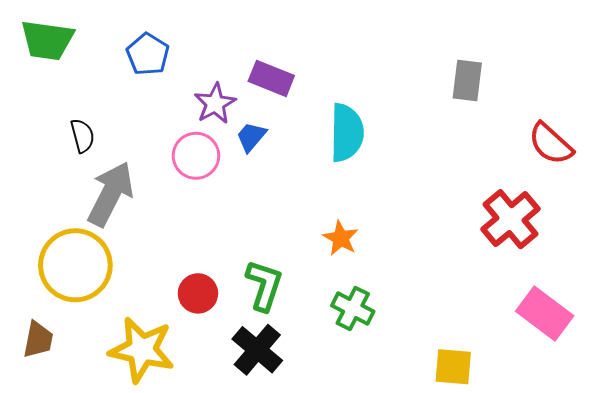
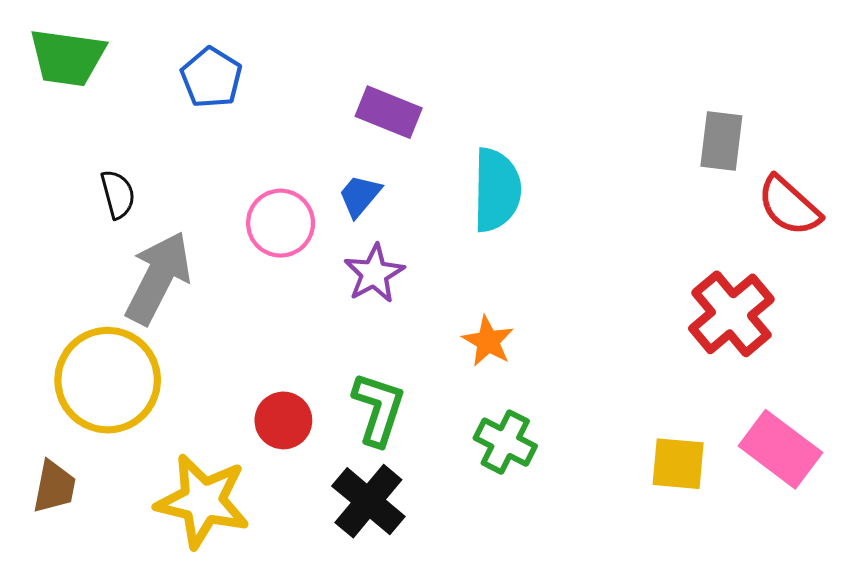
gray rectangle: (467, 80) -> (721, 141), moved
purple star: (215, 104) -> (374, 274), moved
yellow square: (453, 367) -> (678, 464), moved

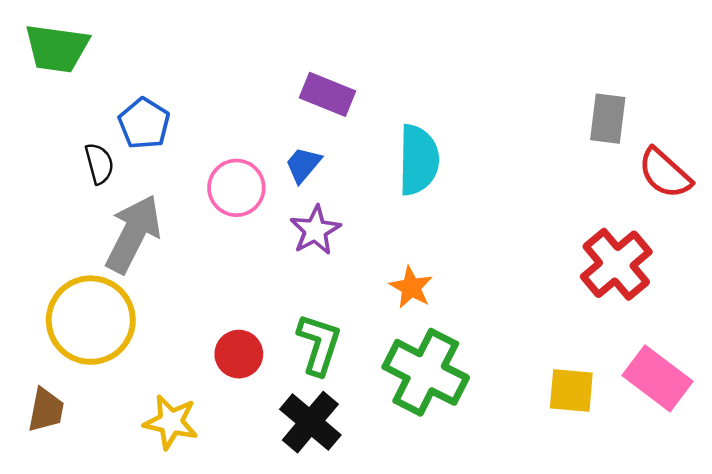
blue pentagon: (211, 78) -> (144, 123), moved
green cross: (505, 442) -> (426, 372), size x1.6
yellow star: (203, 501) -> (171, 422), size x0.7

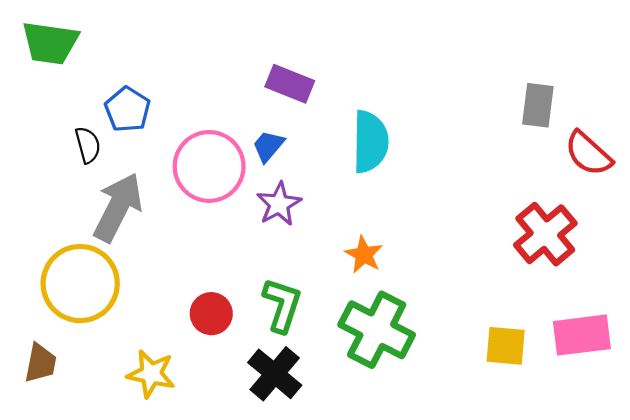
pink circle: (236, 188) -> (209, 166), size x1.4
pink rectangle: (658, 378) -> (582, 335), turned -44

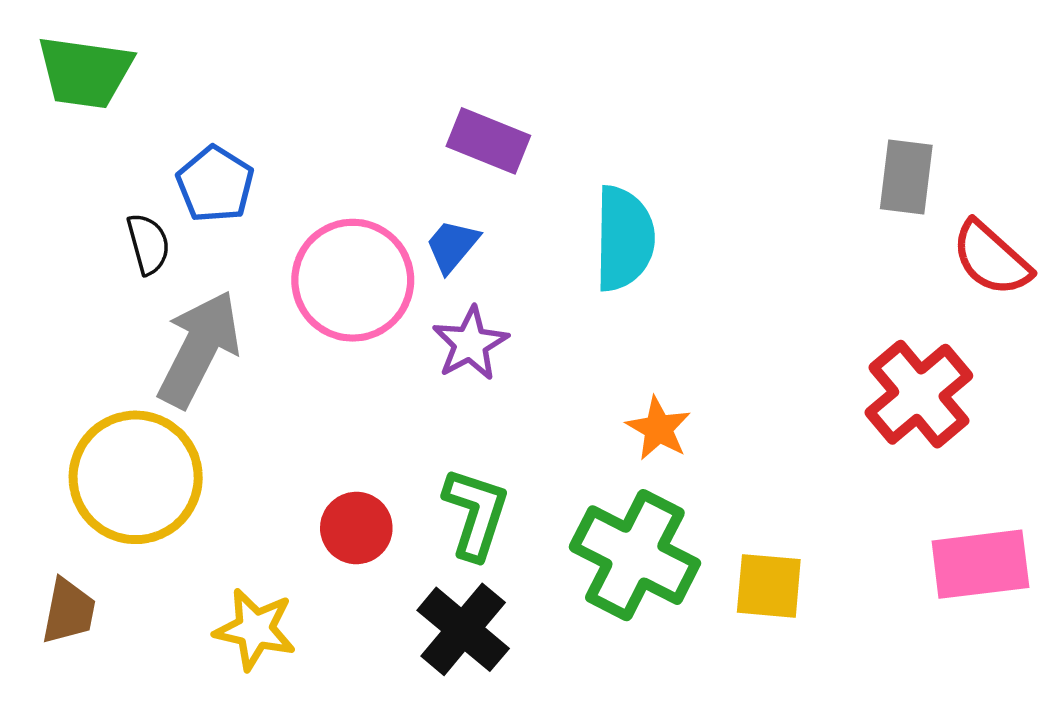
orange star: (364, 255) -> (658, 429), moved
yellow square: (506, 346) -> (769, 586), moved

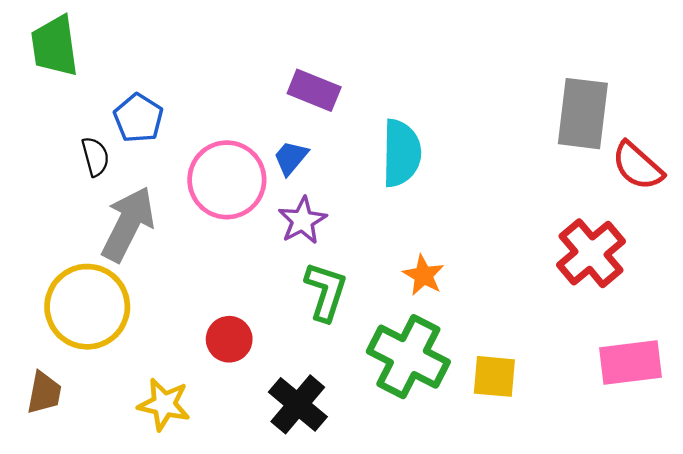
green trapezoid: (85, 72) -> (55, 46), turned 74
gray rectangle: (906, 177) -> (583, 114), size x1.5
green L-shape: (476, 514) -> (326, 292), moved

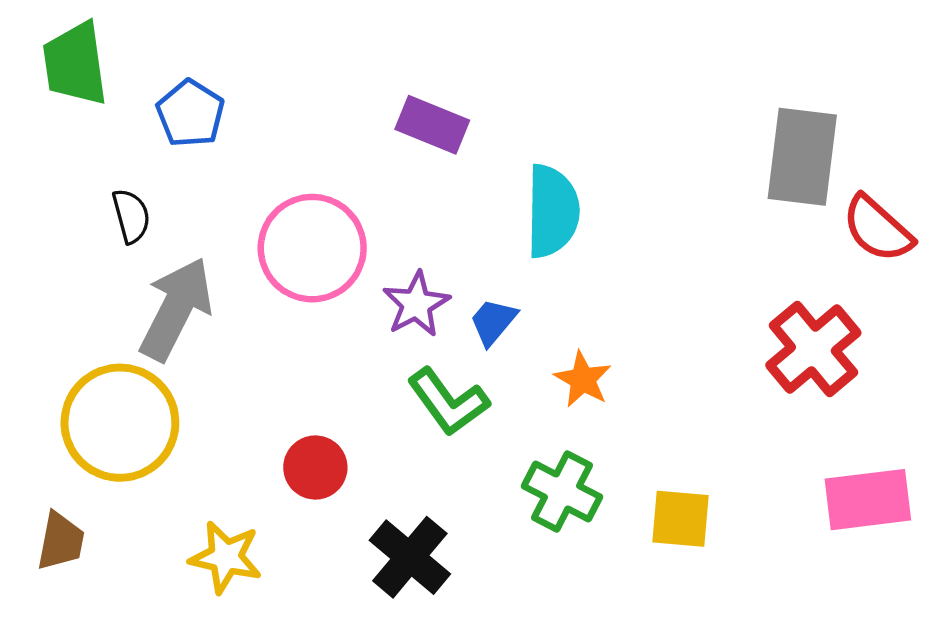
blue pentagon: (138, 118) -> (190, 114), moved
blue trapezoid: (291, 158) -> (493, 322), moved
green L-shape: (326, 292) -> (448, 402), turned 126
green cross: (408, 357) -> (562, 492), size x0.7

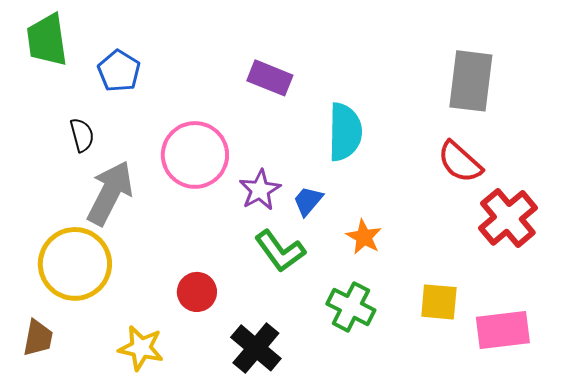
gray rectangle: (802, 157) -> (471, 81), moved
red semicircle: (878, 229) -> (460, 162), moved
pink rectangle: (868, 500) -> (503, 330), moved
yellow square: (681, 519) -> (439, 302), moved

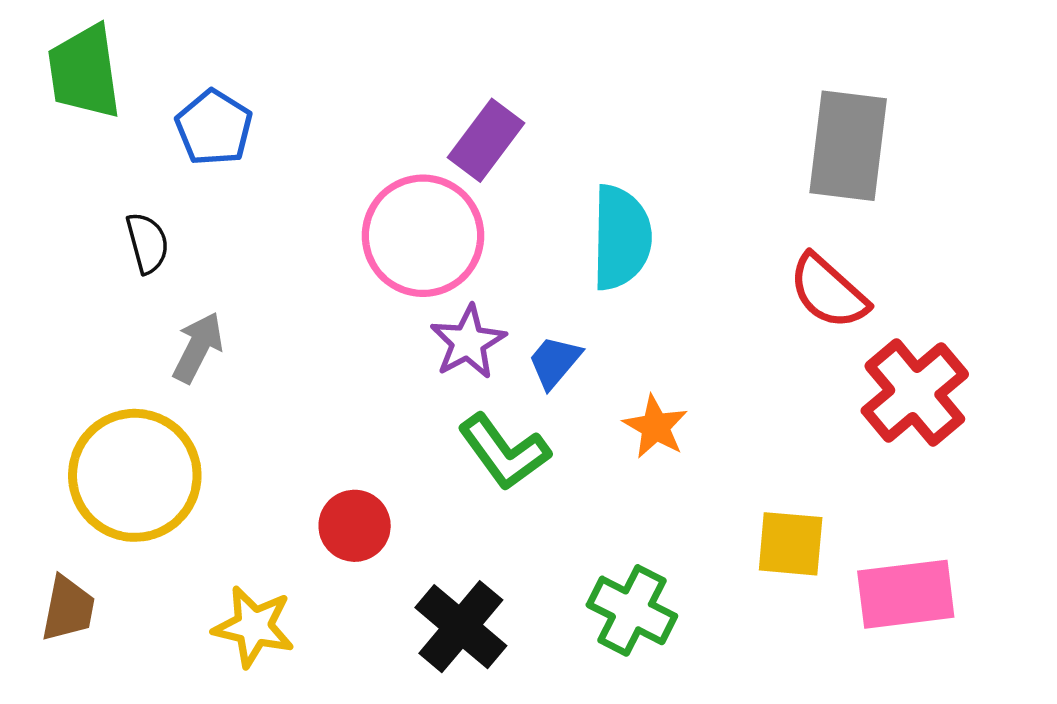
purple rectangle: (270, 78) -> (486, 140), turned -75
pink circle: (195, 155) -> (423, 236), moved
gray arrow: (110, 193) -> (198, 347), size x0.6
green cross: (351, 307) -> (632, 610), moved

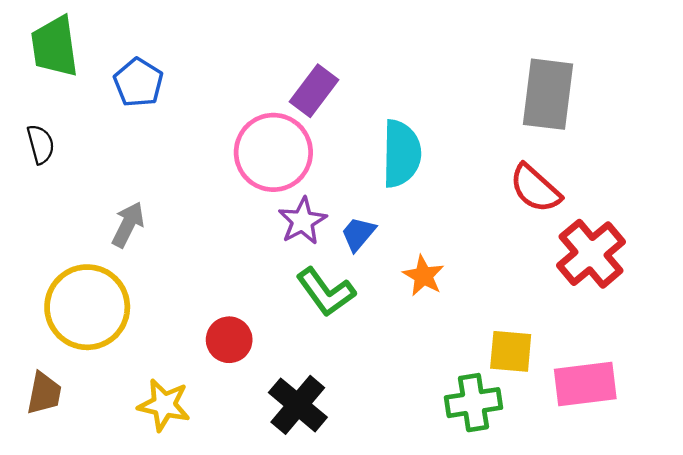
black semicircle: (147, 243) -> (41, 144), moved
green cross: (632, 610) -> (473, 403), moved, turned -36

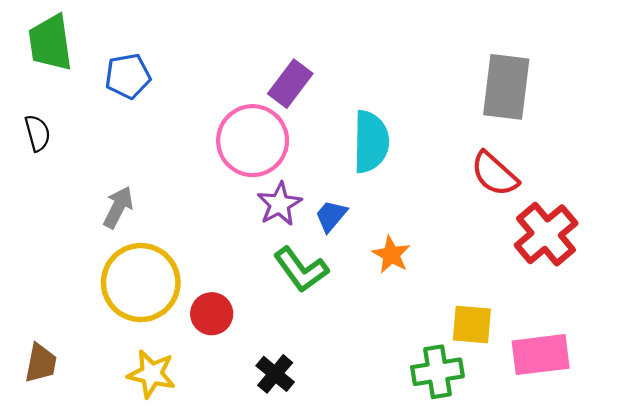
blue pentagon: (138, 83) -> (128, 76), turned 30
yellow circle: (87, 307) -> (141, 283), moved
black cross: (298, 405) -> (275, 374), size x0.7

